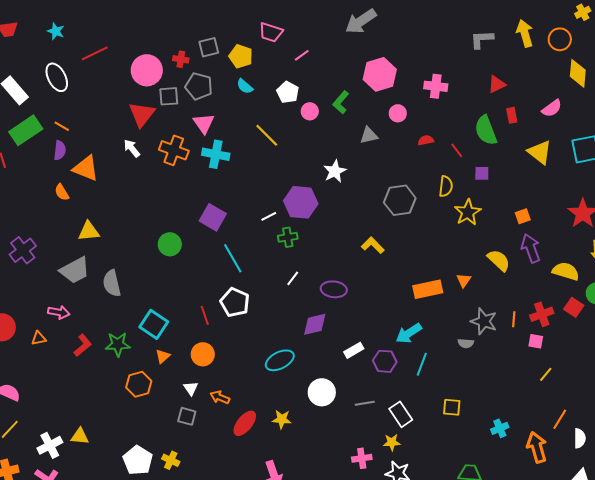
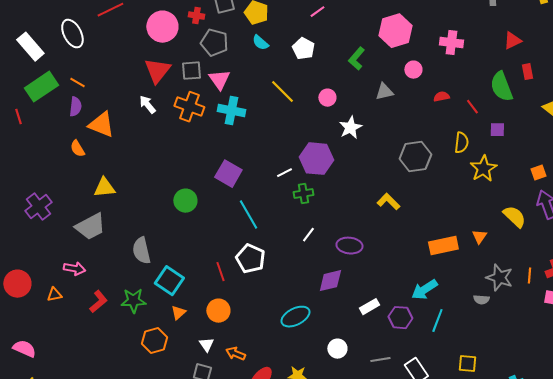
gray square: (169, 96) -> (191, 71), moved
pink circle: (310, 111) -> (327, 98), moved
gray semicircle: (112, 283) -> (141, 251), moved
white circle: (322, 392) -> (337, 349), size x0.7

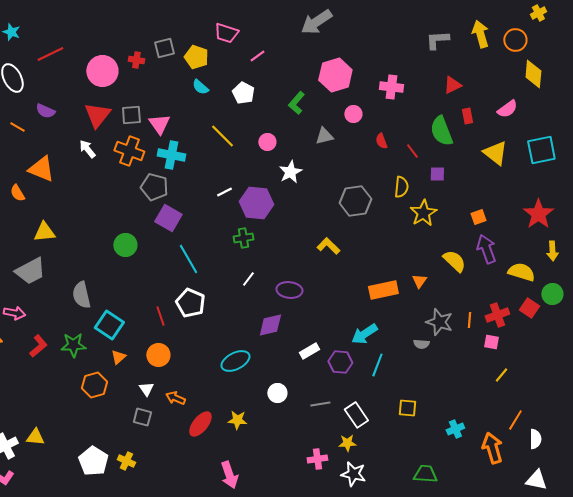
gray pentagon: (214, 43) -> (154, 187), moved
red semicircle: (441, 97) -> (381, 141), turned -98
purple semicircle: (75, 107) -> (45, 111), moved, turned 108
white line: (284, 173) -> (224, 192), moved

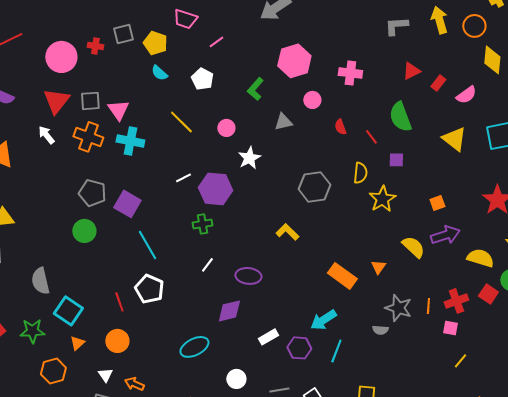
red rectangle: (467, 116) -> (438, 83), moved, turned 49
gray pentagon: (154, 187) -> (92, 193), moved
purple arrow: (486, 249) -> (445, 235), turned 92
orange rectangle: (383, 290) -> (342, 276), turned 48

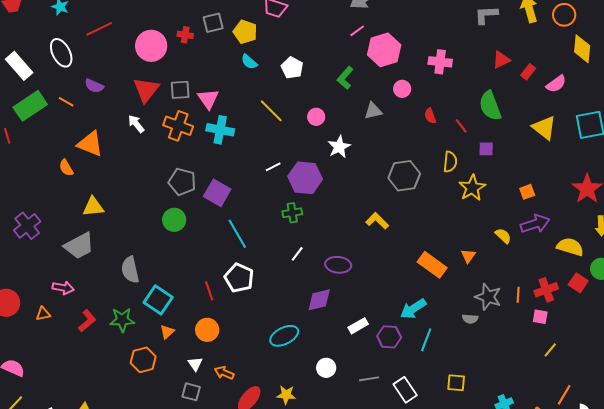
pink line: (216, 42) -> (357, 31), moved
yellow semicircle: (413, 247) -> (503, 236), size x0.7

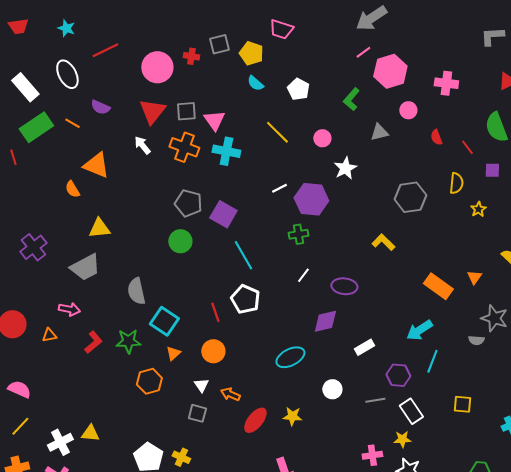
yellow star: (472, 188) -> (478, 209), size x0.6
purple hexagon: (389, 337) -> (398, 375), moved

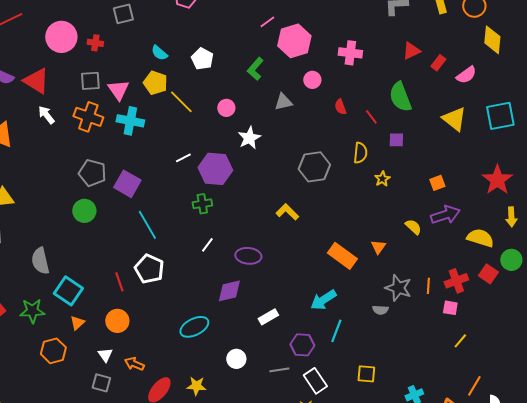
yellow pentagon: (251, 53) -> (155, 83), moved
red cross: (191, 56) -> (95, 43), moved
red triangle: (152, 111) -> (36, 81), moved, turned -36

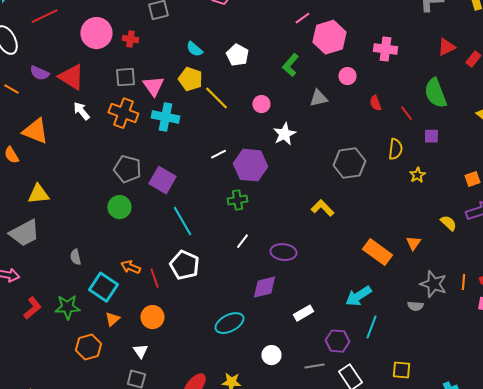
gray semicircle: (40, 261) -> (75, 257), size x0.6
orange arrow: (134, 364) -> (130, 267), moved

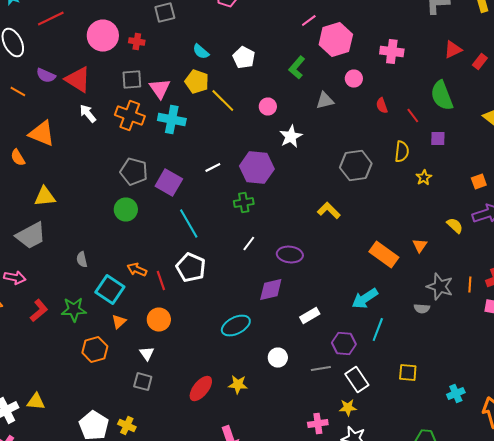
white line: (218, 154) -> (213, 168), moved

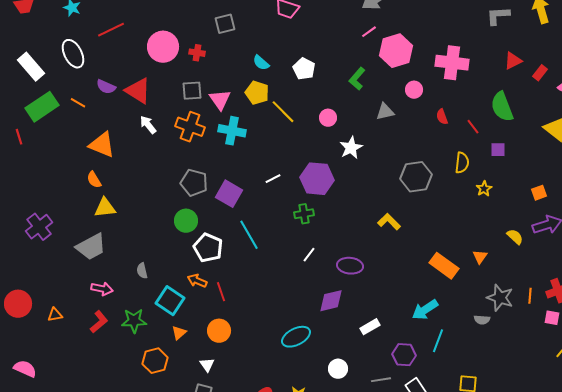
pink cross: (392, 52) -> (452, 63), size x1.4
orange semicircle: (18, 158) -> (94, 180), moved
white pentagon: (191, 268) -> (208, 248), moved
pink arrow: (15, 278) -> (102, 289), moved

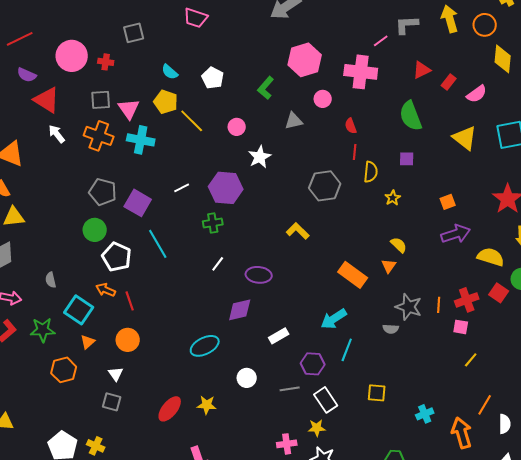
pink line: (369, 32) -> (381, 41), moved
purple semicircle: (106, 87) -> (27, 75), moved
red line: (473, 127) -> (355, 152), moved, turned 42
yellow semicircle: (515, 237) -> (399, 245), moved

